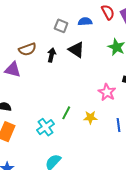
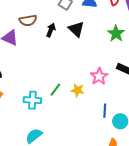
yellow star: (90, 117) -> (78, 90), moved
cyan cross: (46, 127) -> (32, 100), turned 30

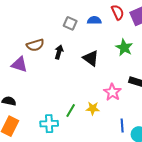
black triangle: (76, 29) -> (91, 58), moved

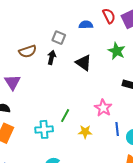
gray square: (70, 23) -> (59, 38), moved
purple triangle: (19, 64) -> (12, 82), moved, turned 42
pink star: (112, 92) -> (103, 108), moved
yellow star: (93, 108) -> (85, 132), moved

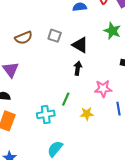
gray square: (59, 38) -> (55, 36), moved
black arrow: (52, 58) -> (78, 68), moved
pink star: (103, 108) -> (103, 89), turned -30

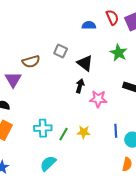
brown semicircle: (24, 38) -> (31, 62), moved
pink star: (103, 89) -> (98, 99), moved
green line: (66, 99) -> (64, 134), moved

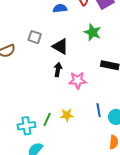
cyan cross: (43, 128) -> (26, 126), moved

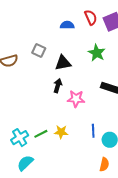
black triangle: (60, 46) -> (63, 63), turned -48
green line: (47, 119) -> (41, 134), turned 32
cyan cross: (26, 126) -> (20, 138), turned -30

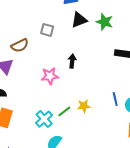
black triangle: (63, 63) -> (79, 20), moved
pink star: (76, 99) -> (50, 76), moved

